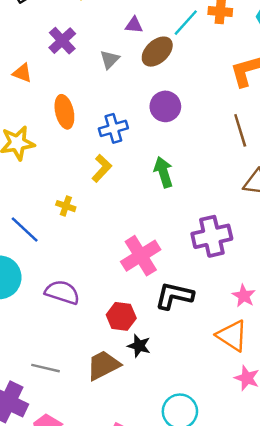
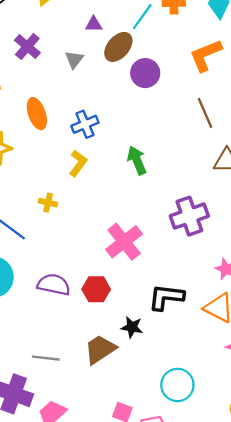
purple circle: (165, 106) -> (145, 73), moved
black L-shape: (174, 296) -> (166, 297), moved
red hexagon: (121, 316) -> (96, 289), moved

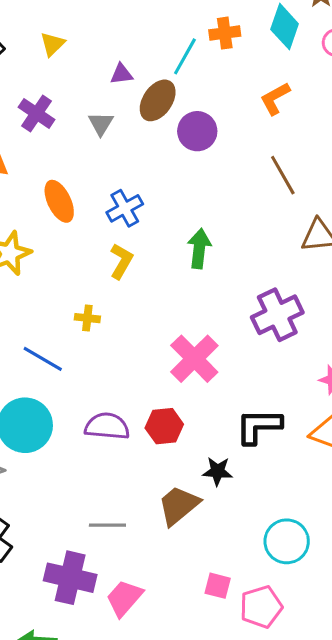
orange L-shape: (206, 55) -> (275, 99), size x0.7
green arrow: (137, 160) -> (199, 249), turned 36

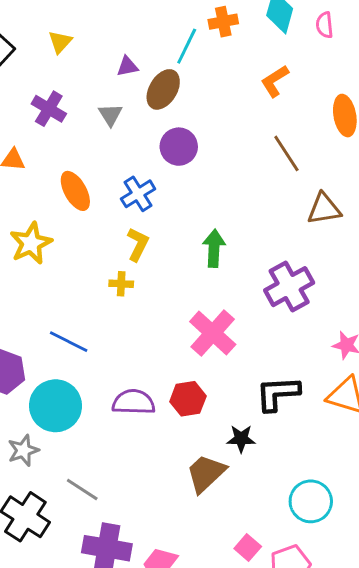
purple circle: (197, 131) -> (179, 147), moved
green arrow: (199, 249) -> (214, 248), moved
yellow cross: (87, 318) -> (121, 284), moved
gray line: (107, 525) -> (82, 489), moved, turned 36
pink square: (218, 586) -> (248, 547), turned 30

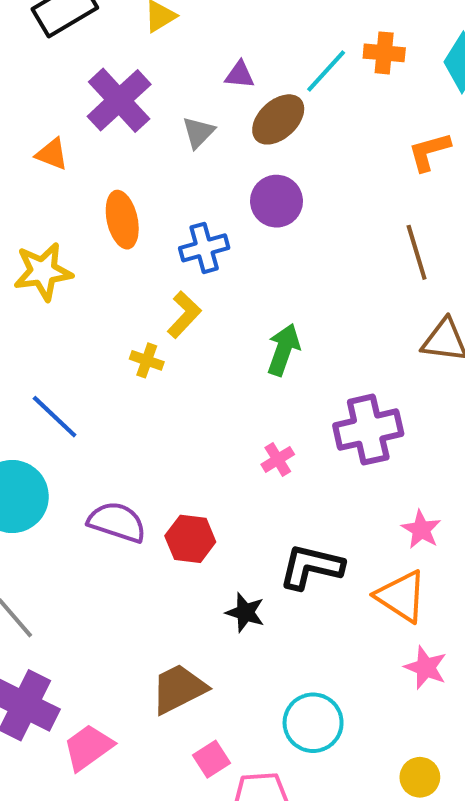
purple cross: (49, 109) -> (119, 100), size x1.4
pink cross: (213, 333) -> (278, 459), moved, size x0.5
brown trapezoid: (206, 473) -> (179, 689), moved

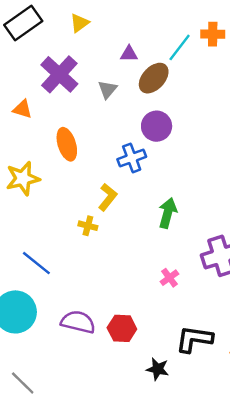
blue cross: (204, 248) -> (132, 158), moved

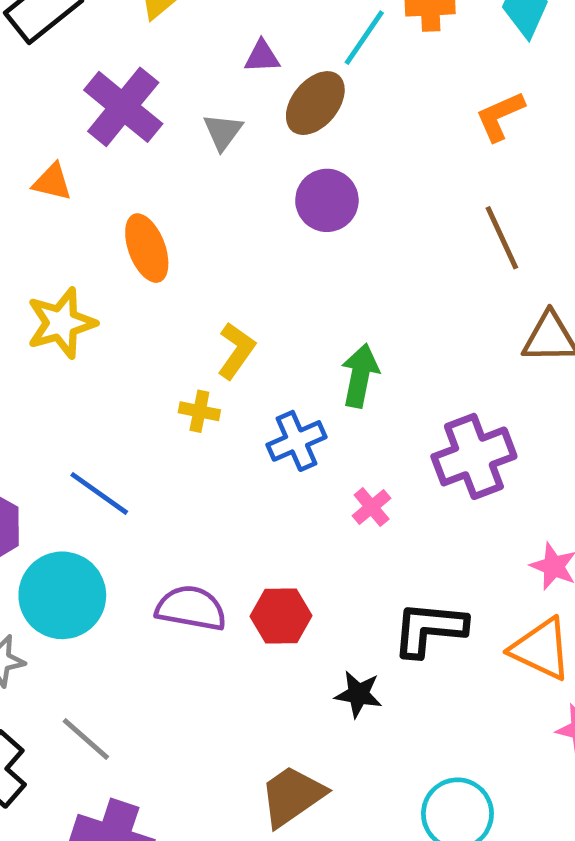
blue cross: (132, 158) -> (297, 441), moved

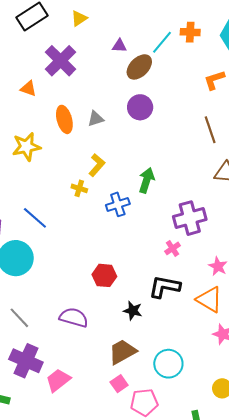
gray triangle: (223, 132) -> (96, 119), moved, turned 30
pink cross: (372, 507) -> (172, 248), moved
purple semicircle: (191, 608) -> (74, 317), moved
brown trapezoid: (292, 796) -> (122, 352), moved

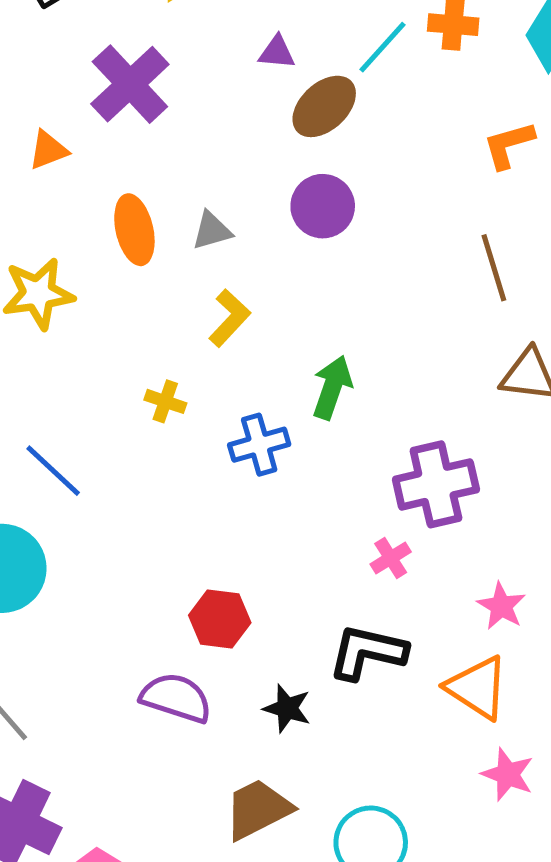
orange triangle: (28, 89) -> (48, 150), turned -42
yellow L-shape: (97, 165) -> (229, 318), moved
purple semicircle: (74, 317) -> (176, 698), moved

